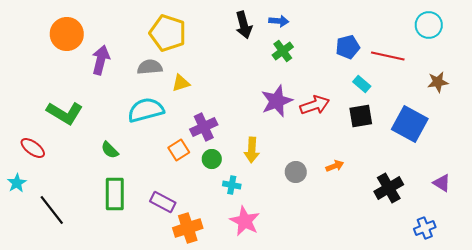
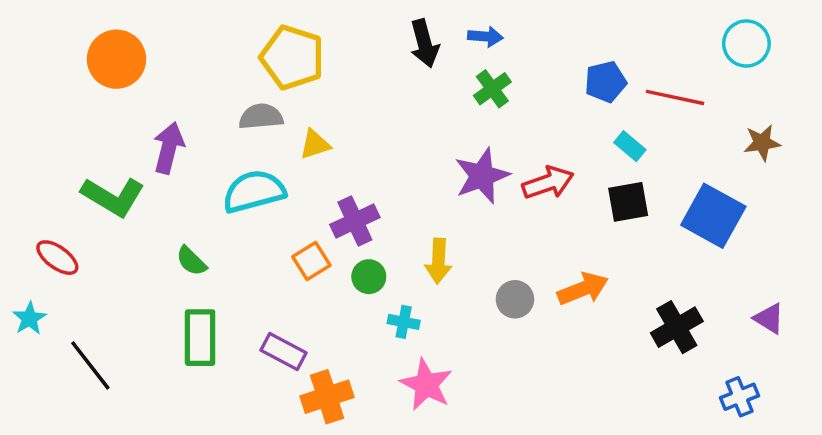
purple arrow: (101, 60) -> (169, 148), moved
orange arrow: (335, 166) -> (583, 289), size x1.6

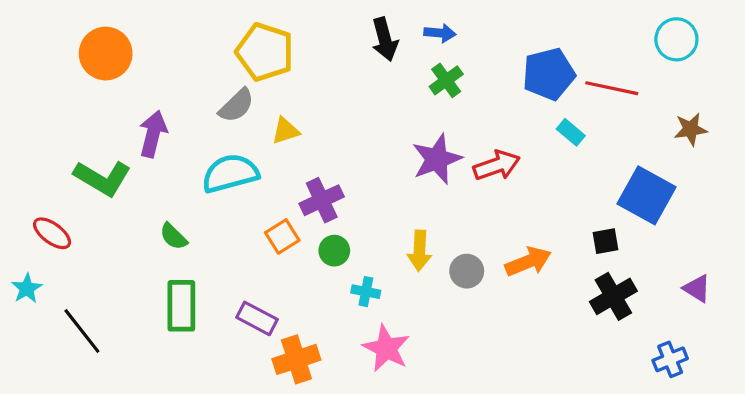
blue pentagon: (605, 82) -> (549, 74), size x1.4
gray semicircle: (261, 117) -> (237, 106), turned 141
black square: (628, 202) -> (605, 241), moved, size x0.7
yellow arrow: (438, 261) -> (419, 251), moved

